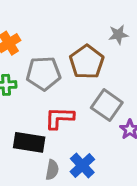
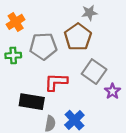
gray star: (118, 35) -> (89, 13), moved

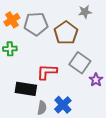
gray star: (89, 13) -> (85, 12), moved
gray pentagon: (43, 46) -> (36, 24), moved

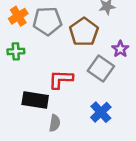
purple star: (96, 80) -> (120, 49), moved
blue cross: (63, 105) -> (101, 112), moved

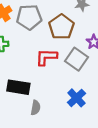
red L-shape: (61, 79) -> (46, 57), moved

